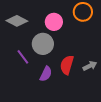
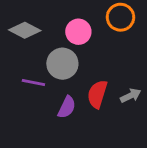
purple line: (23, 57) -> (33, 83), turned -42

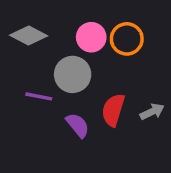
orange circle: (120, 17) -> (127, 39), moved
purple semicircle: (67, 107) -> (78, 125), turned -65

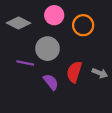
pink circle: (91, 37) -> (54, 15), moved
gray arrow: (152, 112) -> (100, 73), turned 48

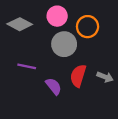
gray circle: (48, 49) -> (64, 44), moved

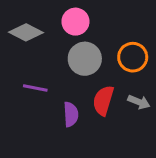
orange circle: (88, 27) -> (133, 57), moved
purple semicircle: (54, 86) -> (71, 114), turned 36

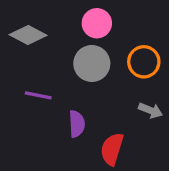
pink circle: (75, 22) -> (97, 23), moved
red semicircle: (103, 100) -> (112, 149), moved

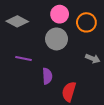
orange circle: (144, 62) -> (86, 22), moved
gray arrow: (151, 110) -> (93, 59), moved

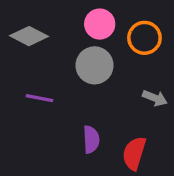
purple semicircle: (47, 76) -> (91, 139), moved
red semicircle: (69, 92) -> (134, 153), moved

